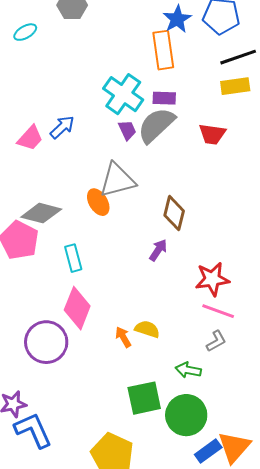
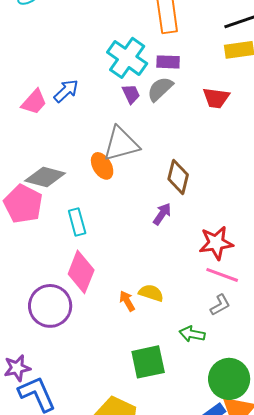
gray semicircle: (156, 125) -> (160, 89), size x0.7
green circle: (186, 415) -> (229, 379), moved

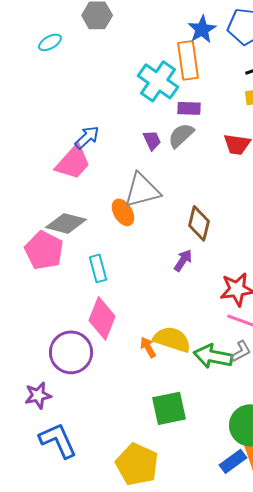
cyan cross: (127, 58) -> (158, 81), moved
pink trapezoid: (34, 102) -> (73, 162), moved, size x1.4
yellow semicircle: (151, 293) -> (172, 339), size x1.5
green arrow: (192, 334) -> (213, 356), moved, size x1.5
purple star: (17, 368) -> (38, 395), moved

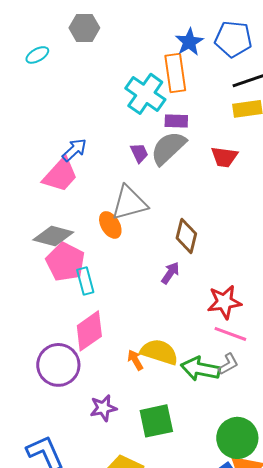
gray semicircle: (181, 135) -> (168, 148), size x1.4
pink pentagon: (44, 250) -> (65, 262), moved
pink diamond: (102, 318) -> (89, 331), turned 33
purple star: (38, 395) -> (103, 408), moved

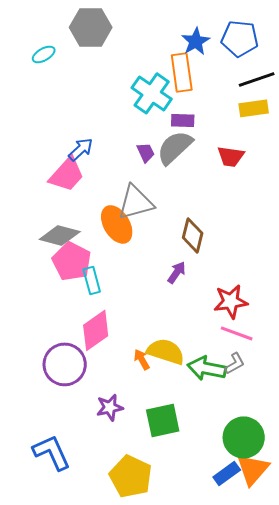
gray hexagon: (84, 28) -> (91, 27), size x1.4
orange ellipse: (110, 225) -> (117, 224), size x1.4

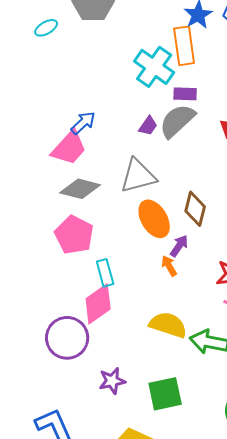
purple trapezoid: (146, 152) -> (148, 126), turned 60
orange ellipse: (117, 224) -> (154, 219), moved
gray diamond: (60, 235) -> (80, 189), moved
cyan rectangle: (92, 280) -> (105, 273), moved
orange arrow: (142, 359) -> (169, 266), moved

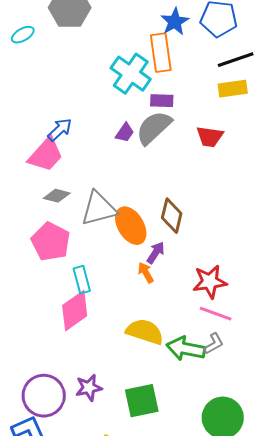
gray triangle: (138, 176) -> (99, 209), moved
gray diamond: (80, 189) -> (57, 196), size x0.7
purple circle: (67, 338) -> (44, 396), moved

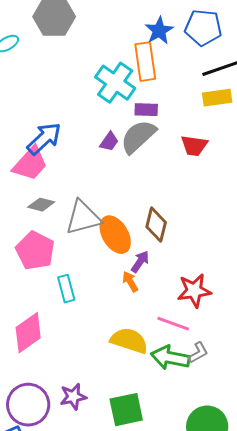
blue arrow: (60, 130) -> (44, 139), size x1.4
pink diamond: (75, 311) -> (28, 333), moved
pink line: (216, 314) -> (173, 324), moved

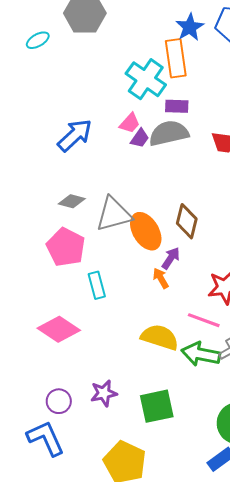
gray semicircle: (138, 137) -> (169, 133), turned 30
pink trapezoid: (30, 164) -> (130, 123), moved, size x0.6
pink diamond: (28, 333) -> (59, 329), turned 69
purple circle: (28, 405) -> (59, 401), size x0.6

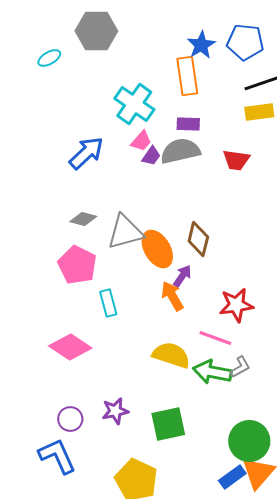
cyan cross: (146, 79) -> (134, 104), moved
orange arrow: (161, 278) -> (172, 296), size x1.4

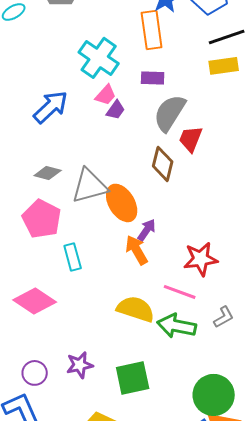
gray semicircle: (180, 151) -> (170, 113), moved, turned -45
red trapezoid: (236, 160) -> (191, 139), moved, turned 104
brown diamond: (198, 239) -> (163, 164), moved
gray L-shape: (240, 367) -> (224, 317), moved

